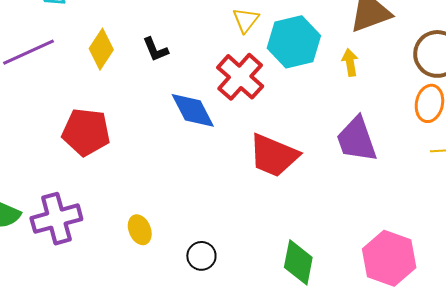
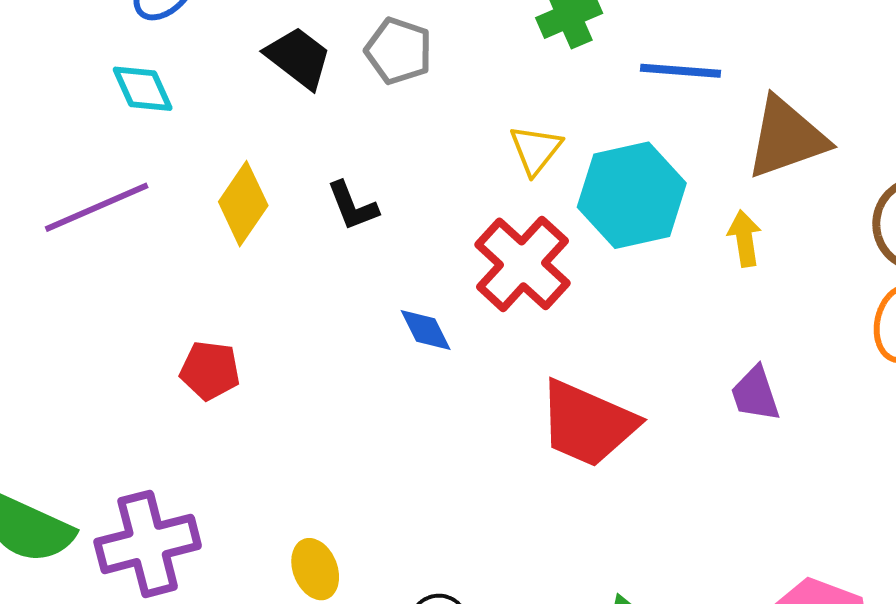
blue diamond: (193, 110) -> (426, 330), size x0.6
red pentagon: (86, 132) -> (210, 370), size x0.6
purple trapezoid: (357, 139) -> (755, 394), size x0.6

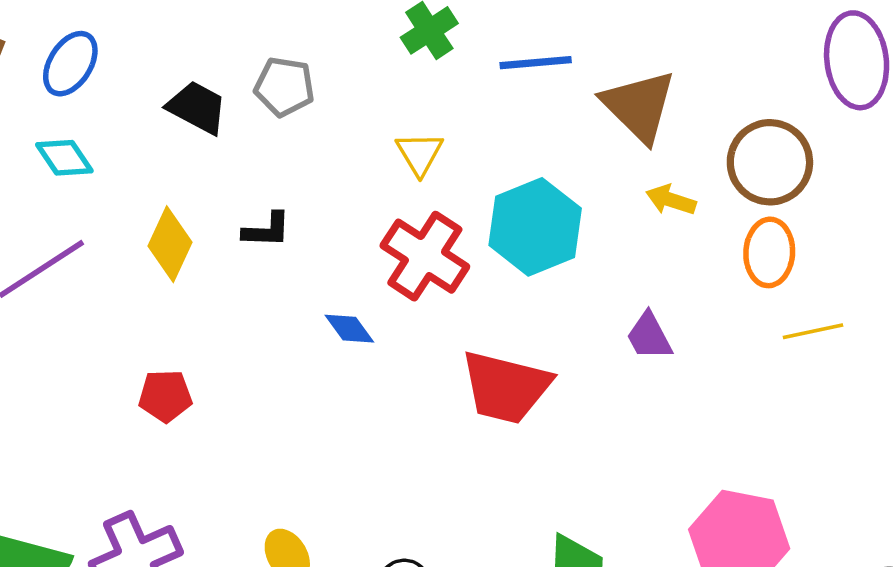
brown triangle: (787, 138) -> (639, 106), turned -46
cyan hexagon: (632, 195) -> (535, 227), moved
black L-shape: (353, 206) -> (267, 230), turned -57
yellow arrow: (745, 238) -> (671, 200), moved, turned -54

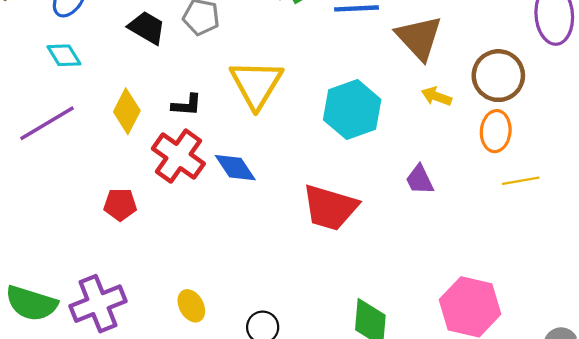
yellow triangle: (420, 154) -> (256, 84), moved, size x1.8
red cross: (425, 256) -> (178, 156), moved
blue diamond: (349, 329) -> (235, 168), size x1.4

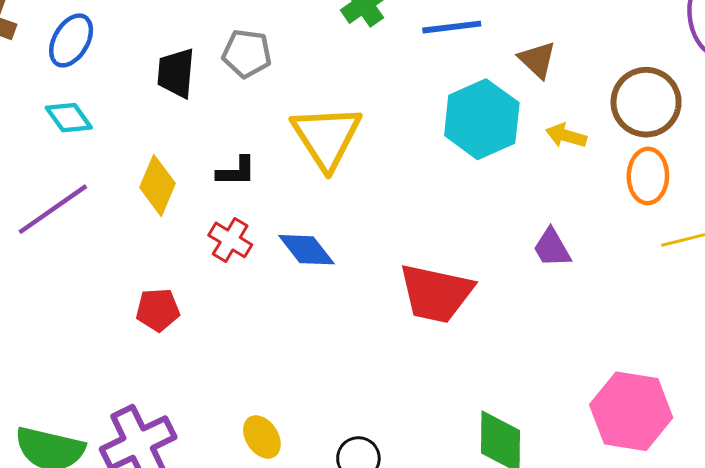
black trapezoid: (147, 28) -> (176, 73), turned -111
brown triangle: (419, 38) -> (537, 60), size x0.6
cyan hexagon: (352, 110) -> (482, 119), moved
red cross: (178, 156) -> (230, 240), size x0.6

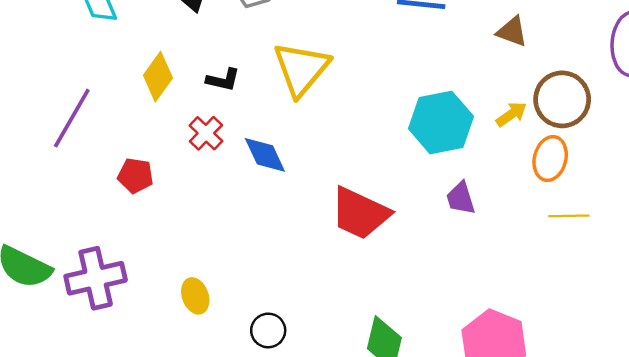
brown triangle: (537, 60) -> (512, 32), moved, turned -36
cyan hexagon: (482, 119) -> (441, 122), moved
yellow arrow: (566, 136) -> (511, 114), moved, turned 116
purple line: (53, 209) -> (72, 118), moved, turned -38

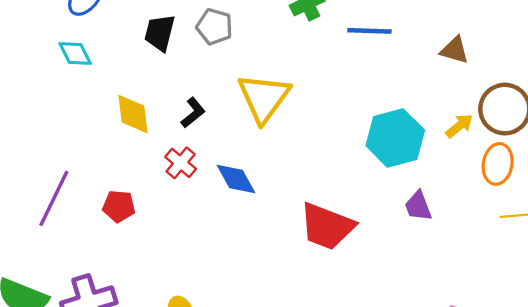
yellow diamond: (158, 77) -> (133, 114), turned -39
black L-shape: (223, 80) -> (193, 113), turned -48
purple line: (72, 118) -> (54, 198), moved

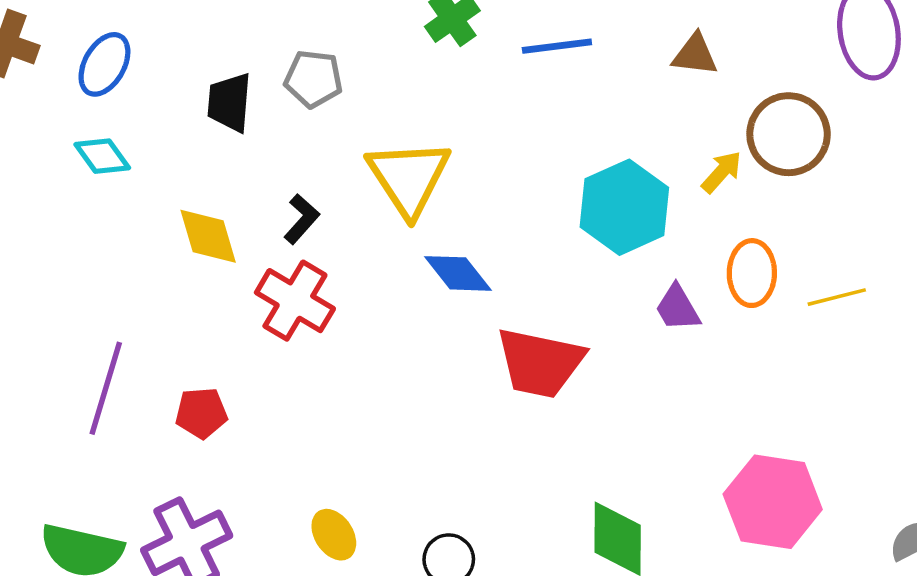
red cross: (181, 163) -> (295, 301), size x1.5
orange ellipse: (498, 164) -> (752, 273), moved
blue diamond: (236, 179) -> (458, 273), moved
red pentagon: (119, 206) -> (201, 413), moved

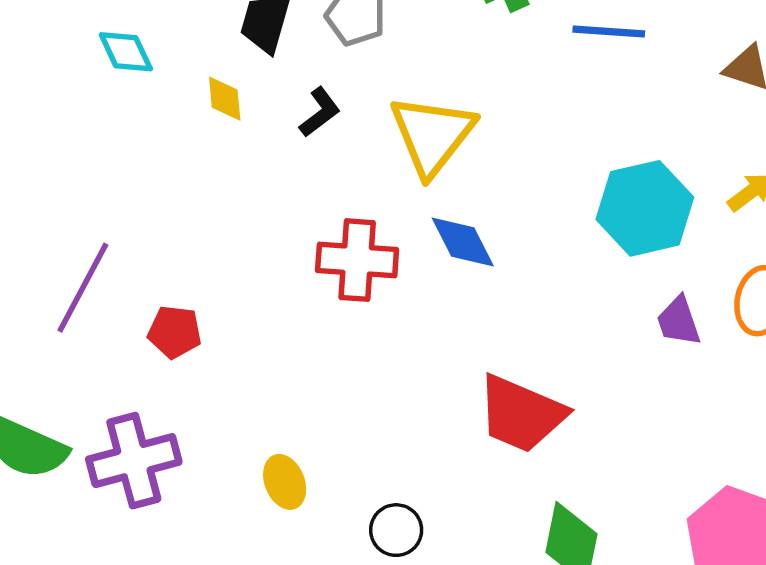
black L-shape: (302, 219) -> (320, 112), moved
yellow diamond: (208, 236) -> (225, 99), moved, size x0.7
red cross: (295, 301) -> (357, 260), moved, turned -38
red trapezoid: (540, 363) -> (521, 414), moved

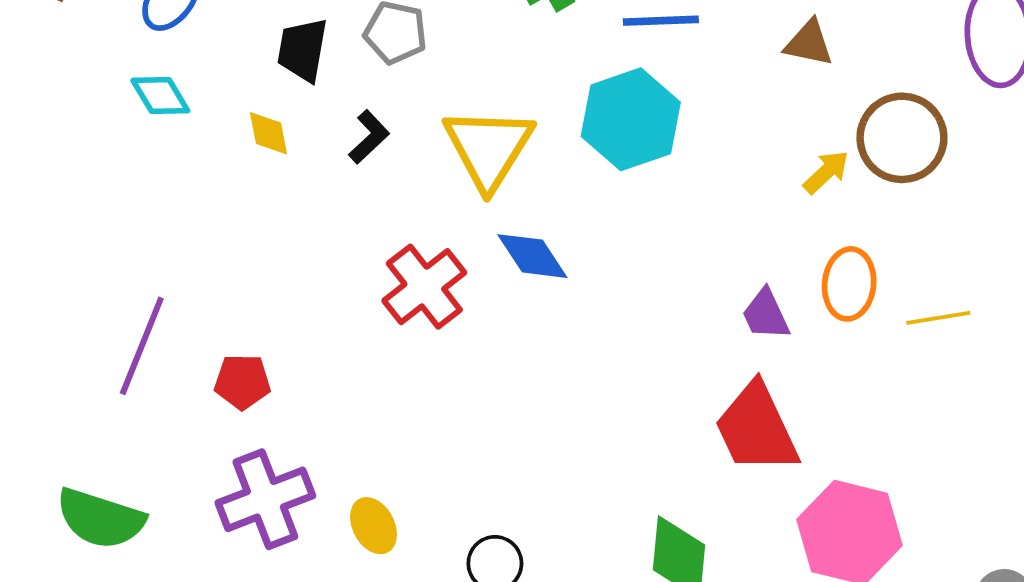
cyan hexagon: (645, 208) -> (631, 119), moved
red cross: (357, 260) -> (424, 287), turned -36
red trapezoid: (521, 414) -> (756, 428), moved, turned 48
purple cross: (134, 461) -> (265, 499), moved

